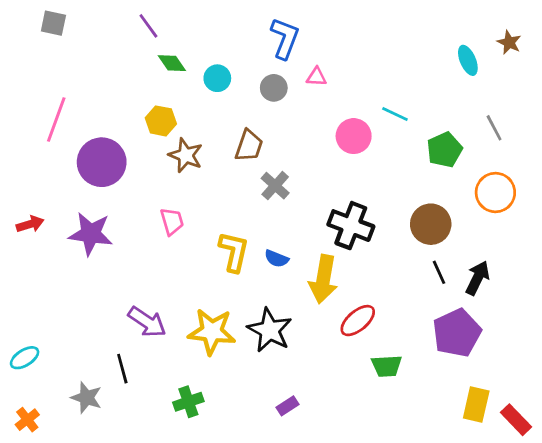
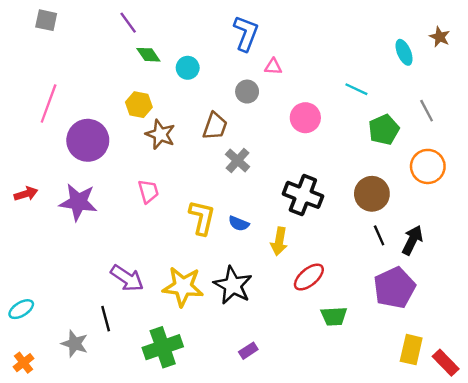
gray circle: (274, 88) -> (247, 92), moved
cyan line: (395, 114) -> (356, 89), moved
yellow arrow: (323, 279) -> (279, 241), size x0.7
green cross: (188, 402) -> (163, 347), size x1.5

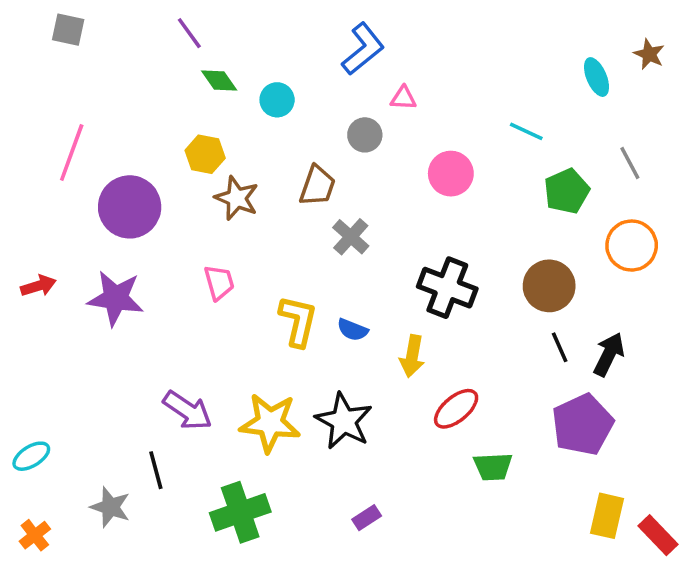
blue L-shape: (246, 33) -> (363, 49), turned 30

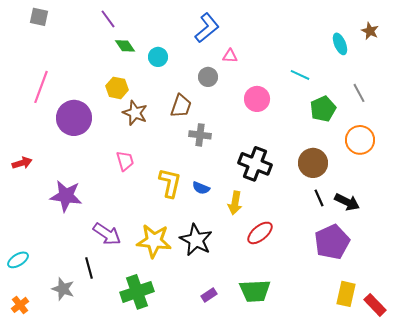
gray cross: (351, 237) -> (200, 135), turned -35
purple star: (116, 298) -> (66, 196), moved
black arrow: (609, 354) -> (347, 202), turned 90
green trapezoid: (493, 467) -> (255, 291), moved, size x1.4

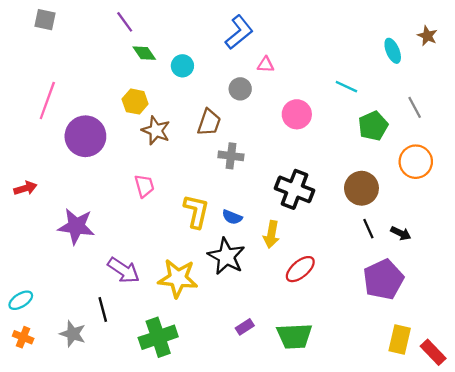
black arrow: (347, 202) -> (401, 233), size x0.7
black star: (196, 240) -> (226, 256), moved
purple rectangle: (209, 295) -> (245, 327), moved
orange cross: (20, 305) -> (23, 337), moved, turned -30

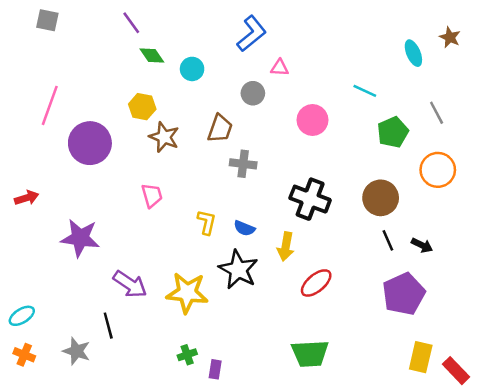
yellow L-shape: (196, 211) -> (207, 222), size x0.7
purple rectangle: (245, 327) -> (215, 369), moved, turned -48
green cross: (158, 337) -> (187, 355), moved, size x0.5

